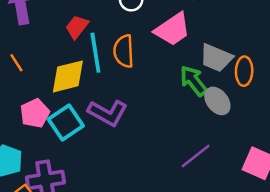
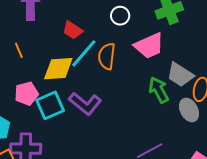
red trapezoid: (77, 27) -> (73, 30), turned -105
cyan line: (95, 53) -> (84, 53), turned 40
gray ellipse: (217, 101) -> (189, 110), moved

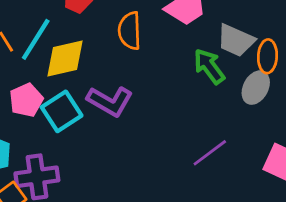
cyan line: (84, 53) -> (36, 39), moved
gray ellipse: (189, 110) -> (256, 88), turned 65

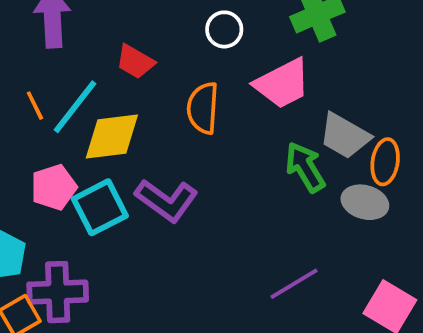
gray ellipse: (256, 88) -> (365, 202), turned 72

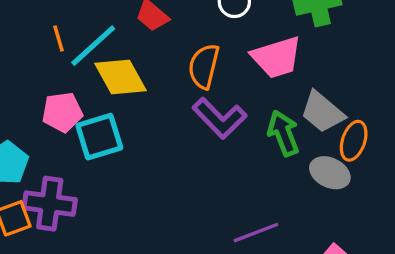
yellow diamond: (112, 137) -> (121, 77), turned 58
purple L-shape: (167, 200) -> (219, 118), moved

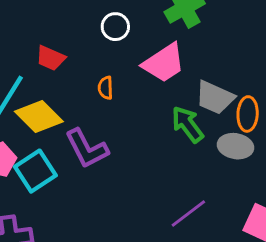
orange semicircle: (204, 66) -> (105, 88), size x0.6
purple L-shape: (219, 118) -> (87, 149), moved, turned 33

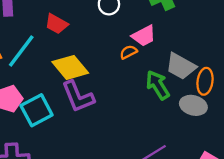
pink trapezoid: (164, 63) -> (144, 36), size x0.7
orange semicircle: (105, 88) -> (128, 52), moved, turned 60
yellow diamond: (39, 117) -> (70, 67), moved

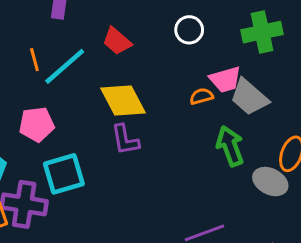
gray trapezoid: (181, 66) -> (249, 97), moved
purple L-shape: (78, 97) -> (125, 140), size x0.7
cyan square: (37, 110) -> (64, 174), moved

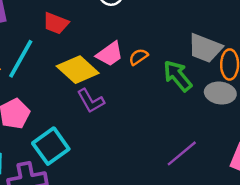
pink trapezoid: (225, 79) -> (110, 54), moved
orange semicircle: (201, 96) -> (138, 57), moved
gray trapezoid: (249, 97) -> (205, 48), moved

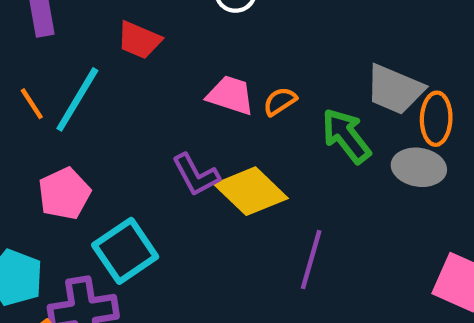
pink trapezoid: (110, 54) -> (231, 95), turned -128
yellow diamond: (78, 70) -> (251, 191), moved
purple line: (182, 153) -> (311, 260), moved, turned -36

